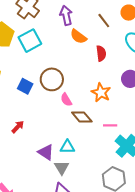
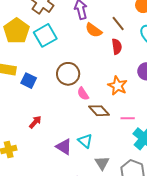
brown line: (104, 21) -> (118, 24), moved
blue square: (25, 86) -> (29, 81), moved
cyan triangle: (67, 147) -> (85, 141), turned 42
gray triangle: (62, 168) -> (102, 163), moved

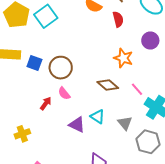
brown circle: (68, 74) -> (61, 68), moved
pink semicircle: (83, 94) -> (64, 93), moved
pink line: (128, 118) -> (137, 89), turned 56
gray triangle: (102, 163) -> (125, 123), moved

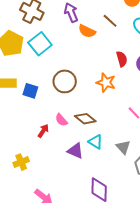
red semicircle: (118, 19) -> (122, 59), moved
orange star: (123, 58) -> (106, 83), moved
brown circle: (61, 68) -> (65, 81), moved
brown diamond: (108, 85) -> (85, 119), moved

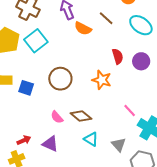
red arrow: (43, 131) -> (24, 140), moved, turned 32
purple triangle: (75, 151) -> (50, 144), moved

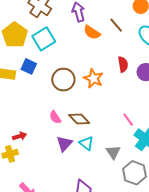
orange star: (102, 80) -> (93, 78), moved
blue square: (26, 88) -> (29, 66), moved
purple triangle: (50, 144) -> (64, 144), moved, turned 42

